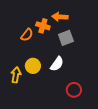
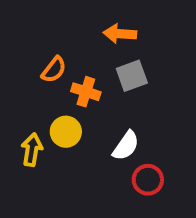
orange cross: (43, 26) -> (86, 92), moved
white semicircle: (57, 64) -> (126, 146), moved

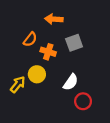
orange arrow: (120, 34) -> (54, 19), moved
yellow arrow: (32, 150) -> (18, 84), turned 30

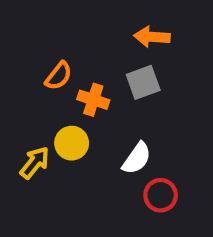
orange arrow: (54, 19) -> (152, 37), moved

